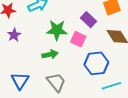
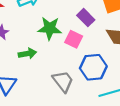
green arrow: (50, 54) -> (27, 54), moved
gray trapezoid: (56, 82) -> (63, 81), moved

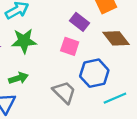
green star: (50, 28) -> (24, 41), moved
green arrow: (27, 54) -> (18, 78), moved

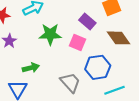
green star: (24, 41) -> (50, 34), moved

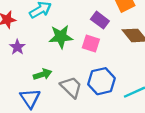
blue hexagon: (98, 67) -> (101, 81), moved
gray trapezoid: (70, 82) -> (71, 87), moved

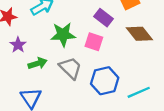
green arrow: (43, 74) -> (38, 63), moved
gray trapezoid: (71, 87) -> (70, 68), moved

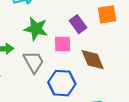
brown diamond: (139, 34) -> (93, 60), moved
pink square: (94, 42) -> (63, 44), turned -36

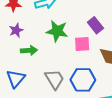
gray trapezoid: (34, 62) -> (55, 79), moved

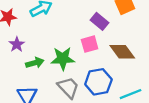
green star: (57, 31) -> (63, 59), moved

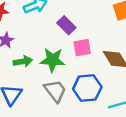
purple rectangle: (99, 21) -> (66, 25), moved

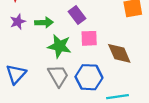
green arrow: (23, 61) -> (44, 23), moved

